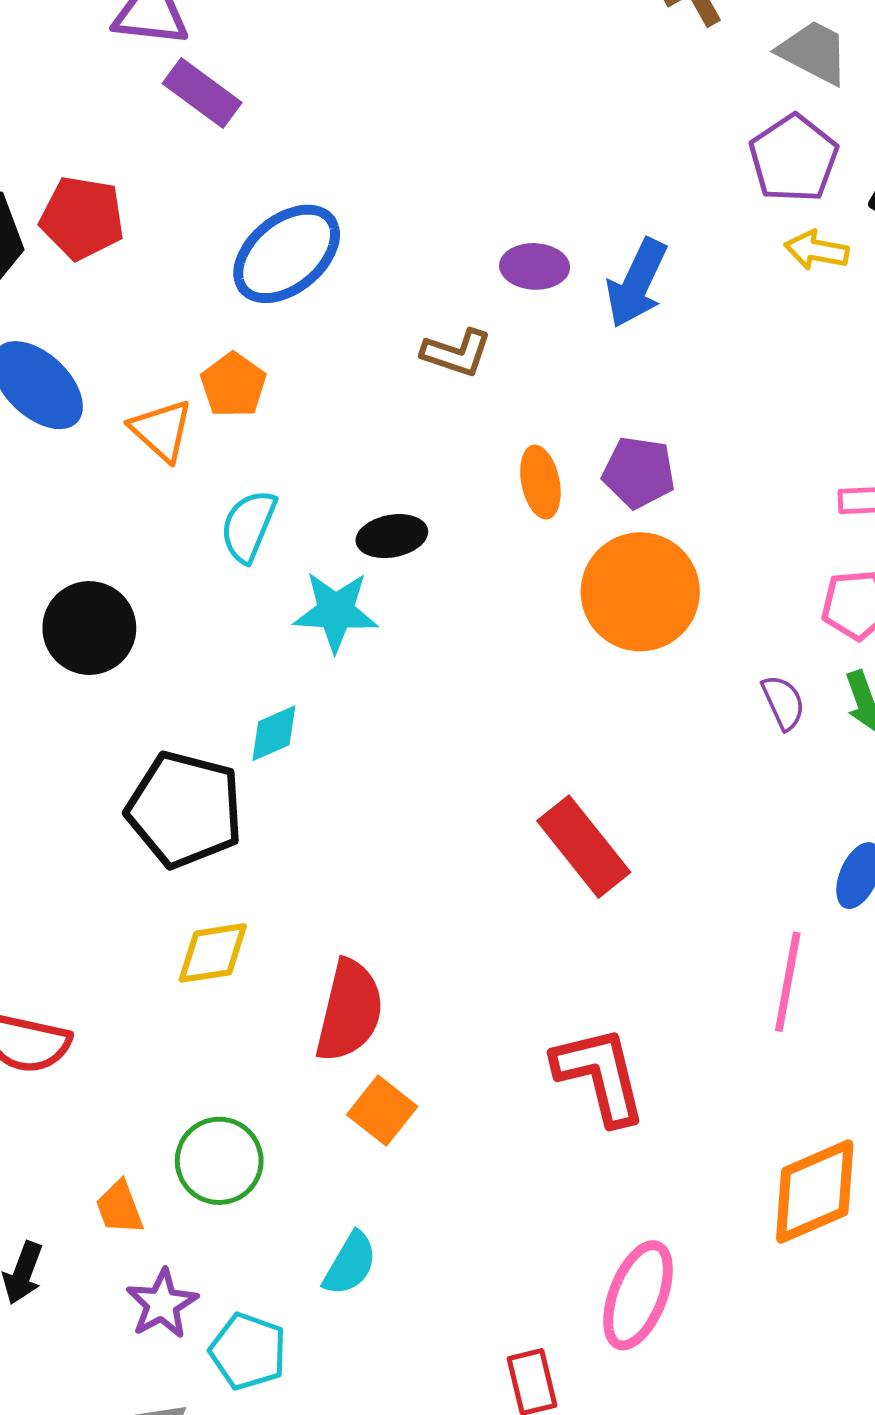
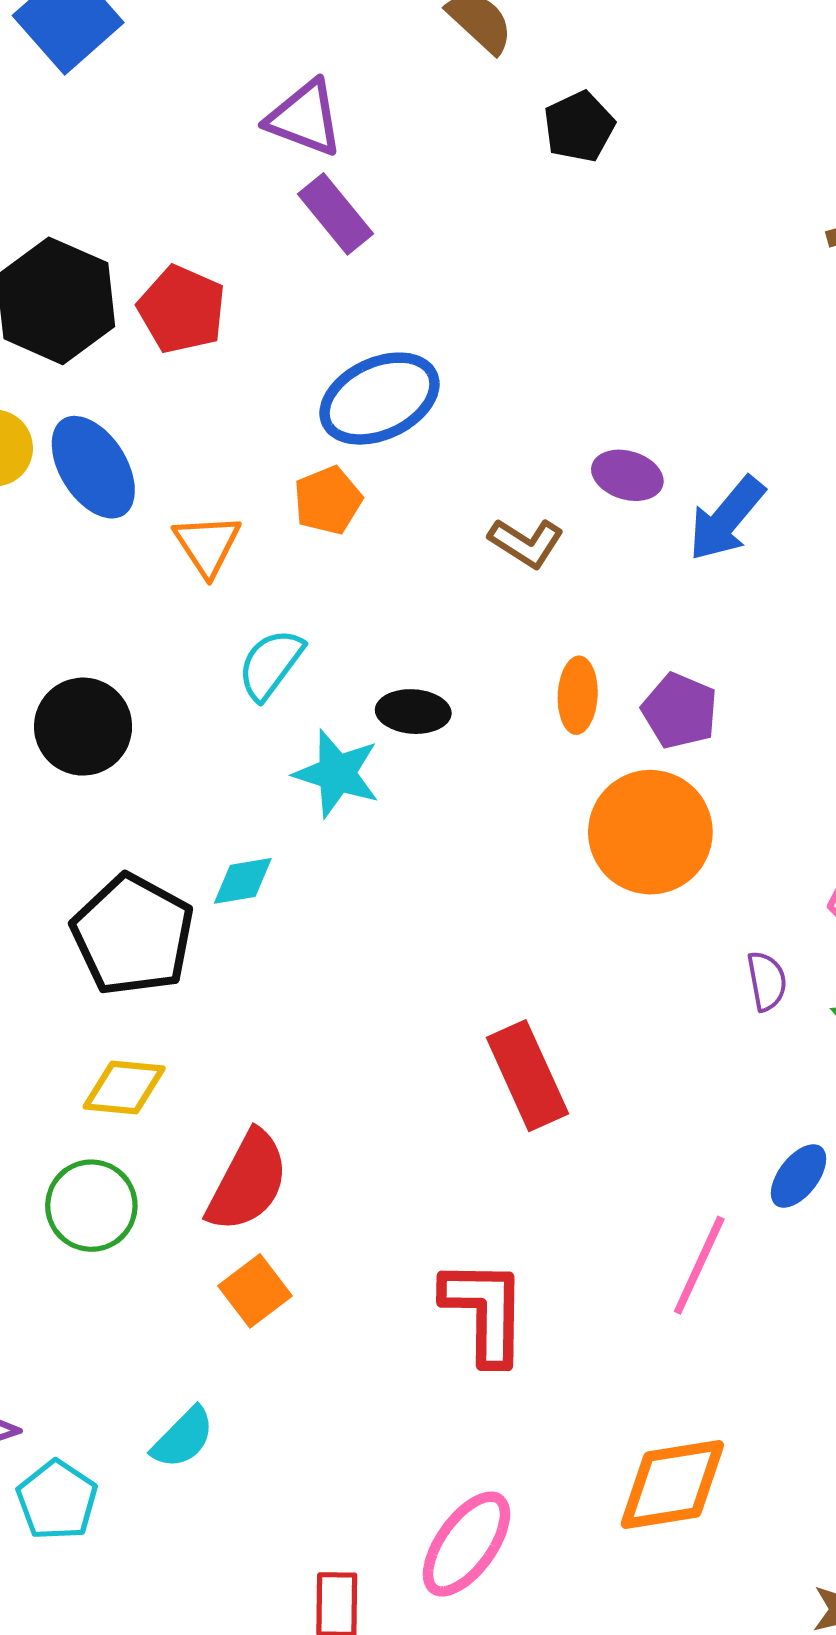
orange pentagon: (233, 385) -> (328, 500), moved
green circle: (219, 1161) -> (91, 1206), moved

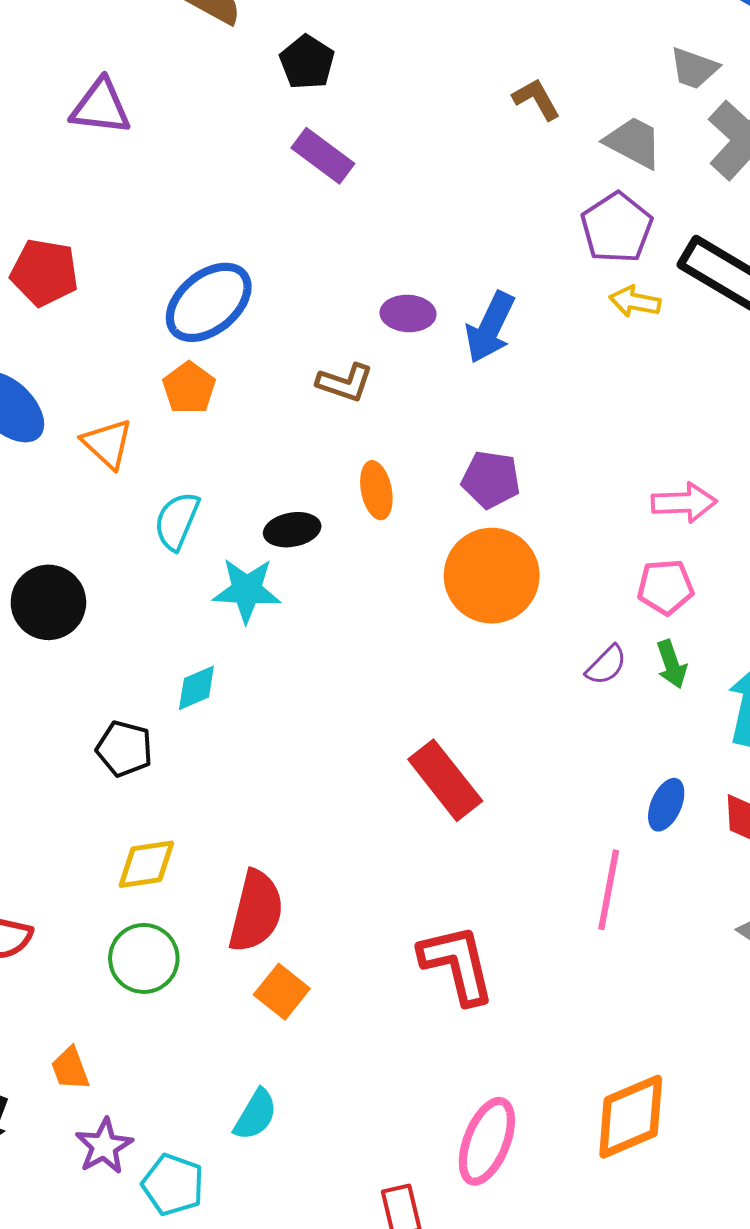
purple rectangle: (335, 214) -> (323, 156), moved
orange ellipse: (578, 695) -> (376, 490), moved
black pentagon: (133, 935) -> (124, 749), size x0.6
purple semicircle: (767, 981) -> (606, 665), turned 69
orange diamond: (672, 1485) -> (631, 1117), moved

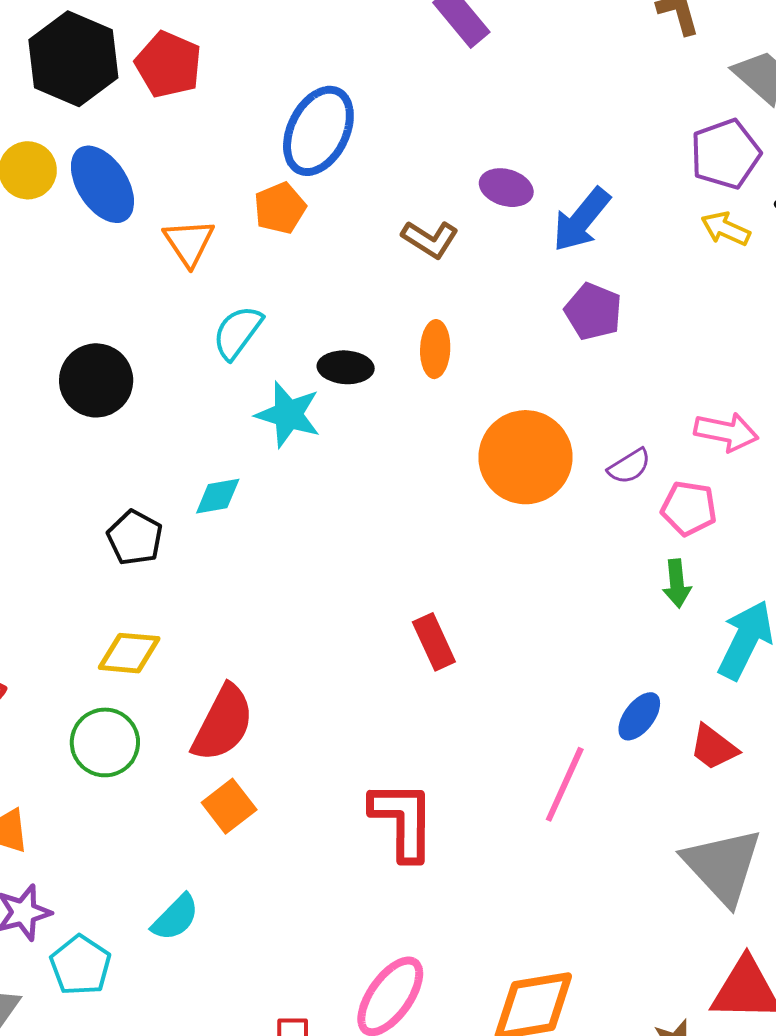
blue ellipse: (209, 302) -> (318, 131), turned -38
purple pentagon: (491, 480) -> (593, 311), moved
purple semicircle: (606, 665) -> (629, 466), moved
red rectangle: (445, 780) -> (434, 642), size x0.7

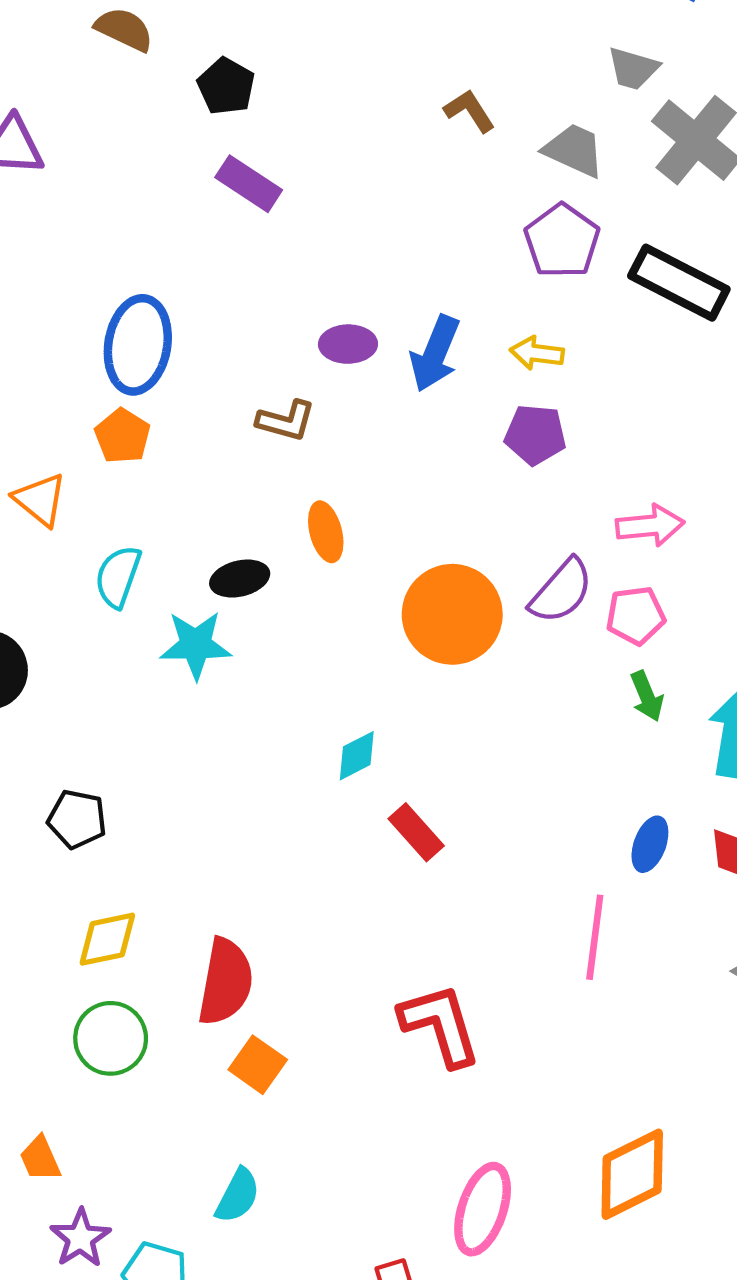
yellow arrow: (726, 229) -> (537, 353), moved
purple pentagon: (593, 311) -> (535, 435), moved
purple semicircle: (629, 466) -> (561, 591), size x1.5
cyan diamond: (218, 496) -> (357, 756), moved

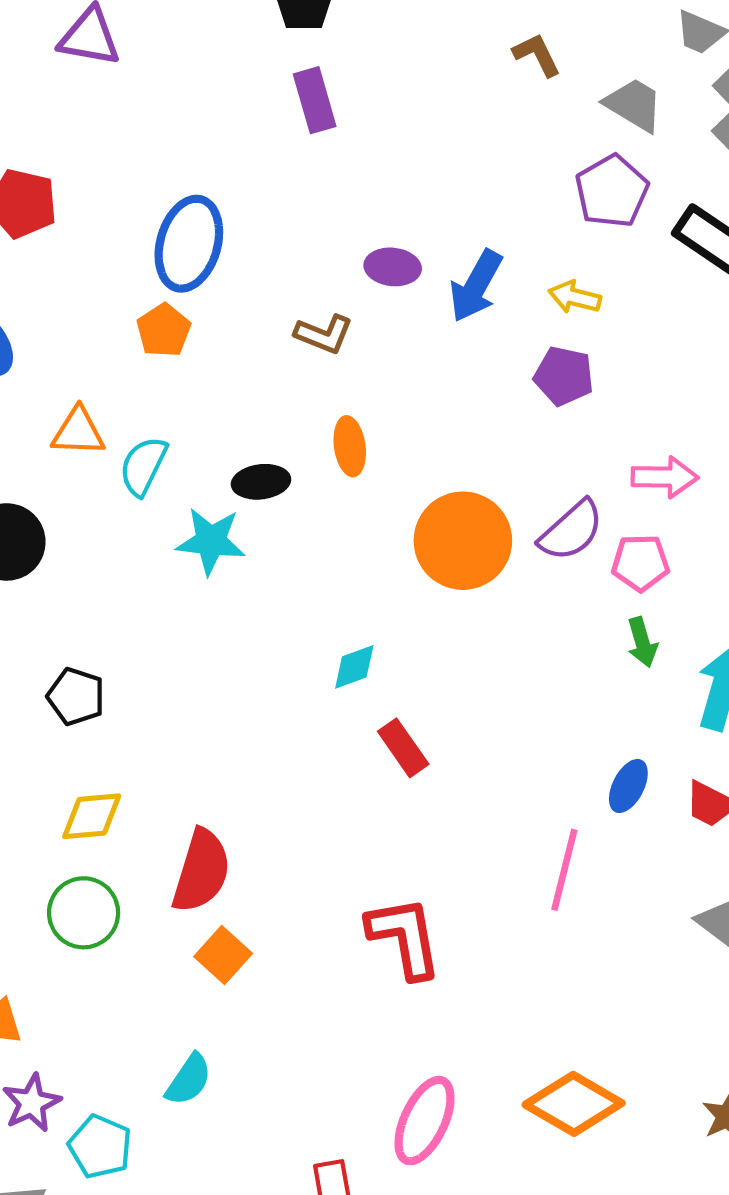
purple rectangle: (249, 184) -> (315, 100), turned 34
orange triangle: (40, 500) -> (78, 432), moved, turned -44
orange diamond: (632, 1174) -> (574, 1104), turned 50

